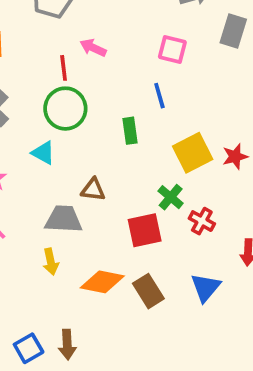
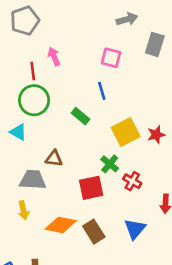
pink arrow: (93, 48) -> (54, 56), turned 42
green rectangle: (130, 131) -> (80, 116), turned -42

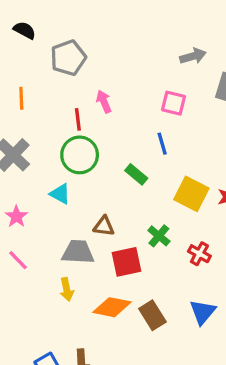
yellow square: (126, 132) -> (191, 194), turned -36
green cross: (110, 164) -> (159, 236), moved
red square: (91, 188) -> (127, 262), moved

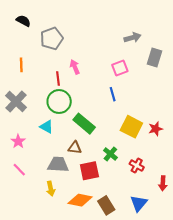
pink square: (174, 103) -> (120, 68), turned -35
green rectangle: (136, 174) -> (84, 124), moved, size x1.5

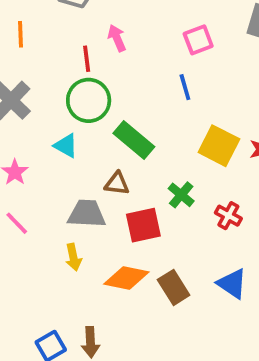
blue triangle: (139, 203) -> (232, 284), turned -36

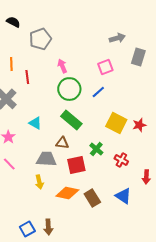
red line: (87, 59) -> (27, 77), moved
blue line: (185, 87) -> (98, 92), turned 64
green circle: (89, 100) -> (69, 89), moved

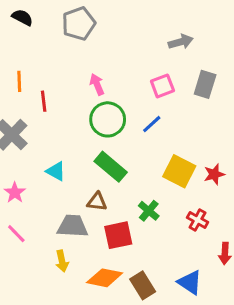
gray pentagon: (40, 39) -> (79, 24), moved
gray rectangle: (138, 57) -> (205, 84), moved
red cross: (121, 160) -> (197, 220), moved

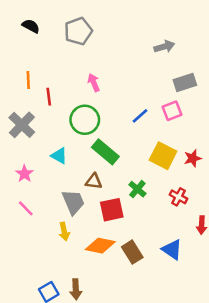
gray rectangle: (205, 84) -> (185, 83), turned 55
pink square: (162, 86) -> (172, 111), moved
green circle: (108, 119) -> (85, 120), moved
gray trapezoid: (73, 226) -> (73, 202), turned 64

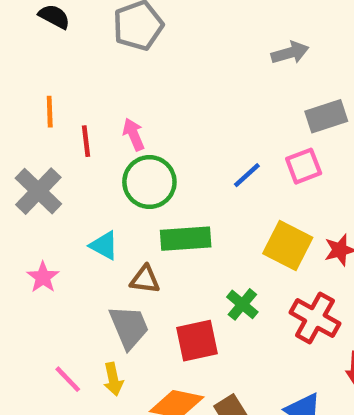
pink arrow: (94, 83) -> (134, 134), moved
green rectangle: (105, 152) -> (186, 239), turned -44
brown triangle: (94, 181) -> (145, 279), moved
red cross: (178, 197) -> (315, 318), size x1.5
pink line: (26, 208) -> (68, 379), moved

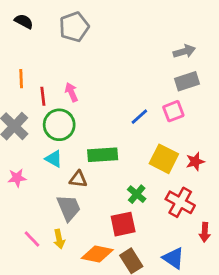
gray arrow: (290, 53) -> (184, 51), moved
green circle: (149, 182) -> (59, 125), moved
pink star: (43, 277) -> (17, 178), turned 30
red square: (197, 341) -> (123, 224), moved

